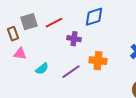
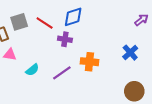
blue diamond: (94, 17) -> (73, 17), moved
red line: (54, 23) -> (45, 23), turned 60

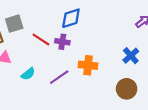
red line: (45, 23) -> (41, 40), moved
brown circle: (134, 91) -> (127, 89), moved

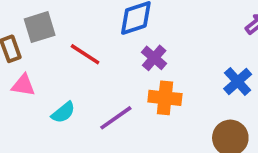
purple cross: (62, 42) -> (154, 58), moved, turned 32

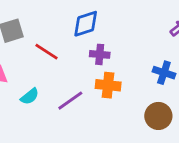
purple cross: (154, 58) -> (100, 54), turned -36
blue cross: (238, 82) -> (164, 73), turned -30

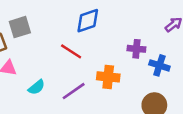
red line: (46, 52) -> (71, 51), moved
purple cross: (100, 54) -> (136, 49), moved

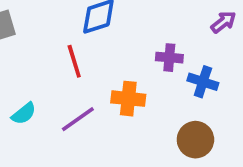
red line: (71, 51) -> (74, 61), turned 40

